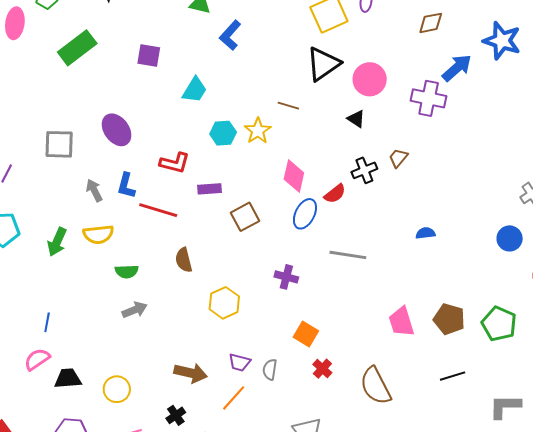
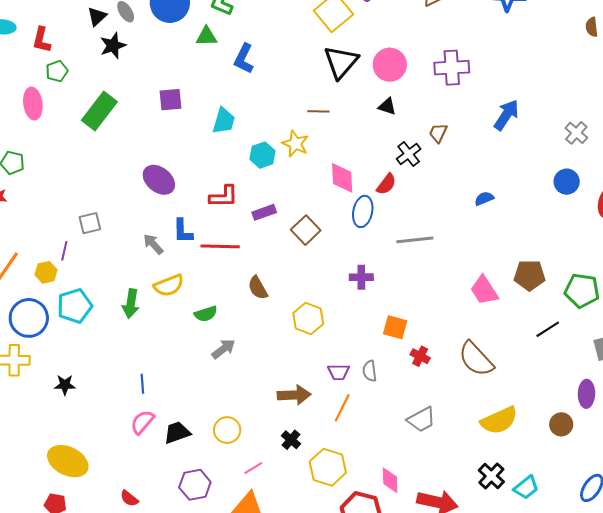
blue arrow: (457, 68) -> (506, 115), moved
gray square: (59, 144) -> (90, 223), moved, size x0.7
green pentagon: (499, 324) -> (582, 291), moved

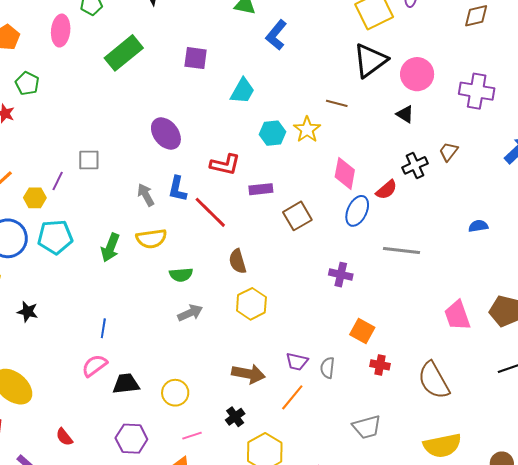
red line: (220, 246) -> (210, 212), turned 30
yellow hexagon: (308, 318) -> (251, 304), moved
red cross: (420, 356) -> (380, 365), turned -30

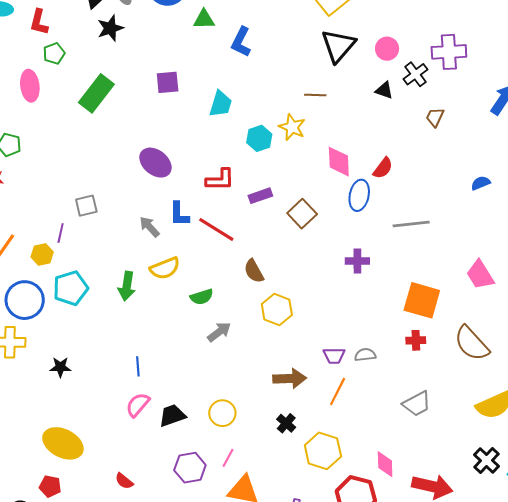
pink circle: (417, 74) -> (387, 49), size x0.7
black cross: (415, 165) -> (415, 74), moved
orange square: (362, 331) -> (422, 300), moved, size x1.5
gray semicircle: (327, 368) -> (365, 355), turned 90
pink line: (192, 436) -> (228, 458), moved, turned -30

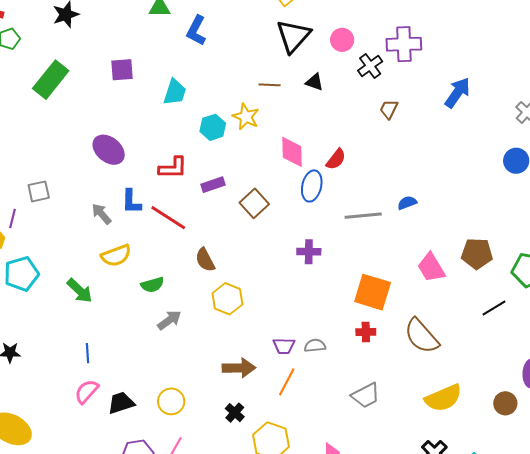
black triangle: (384, 90) -> (315, 82), moved
blue semicircle: (481, 183) -> (407, 203), moved
green arrow: (127, 286) -> (80, 291), moved, turned -56

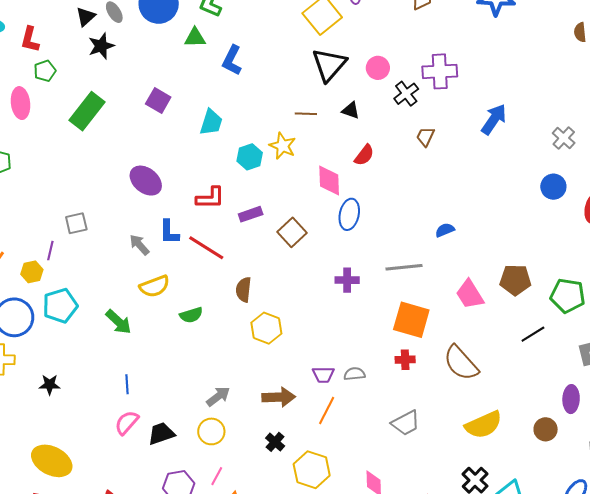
purple square: (122, 70) -> (158, 100), turned 35
red semicircle: (336, 159) -> (364, 155), moved
gray line: (363, 216) -> (404, 267), moved
brown semicircle: (205, 260) -> (244, 290), turned 35
gray arrow: (169, 320) -> (218, 396), moved

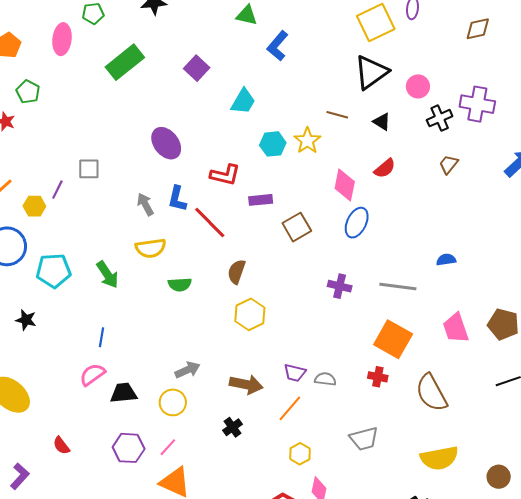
cyan pentagon: (60, 306) -> (54, 271), moved
yellow hexagon: (312, 470) -> (300, 454), moved, size x0.6

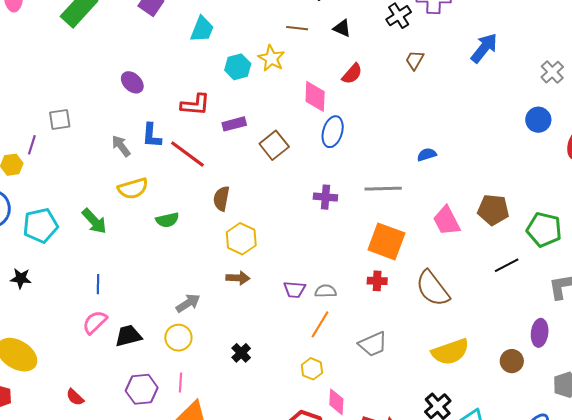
purple ellipse: (166, 143) -> (132, 82), size x0.7
brown arrow: (246, 384) -> (238, 278), moved, size x0.7
orange line: (290, 408) -> (320, 324), moved
pink line: (168, 447) -> (180, 383), turned -30

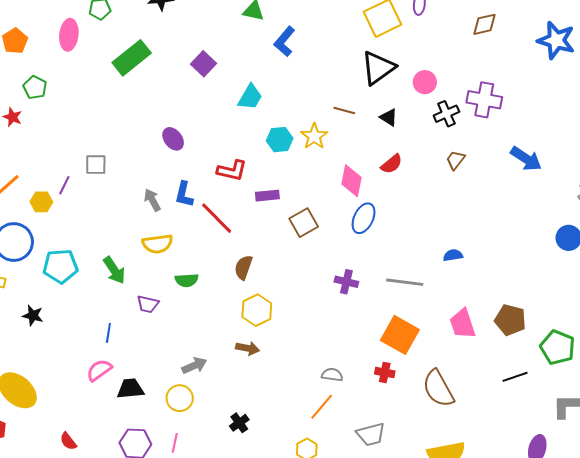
blue arrow: (484, 48) -> (526, 159), turned 76
purple trapezoid: (294, 289) -> (148, 304), moved

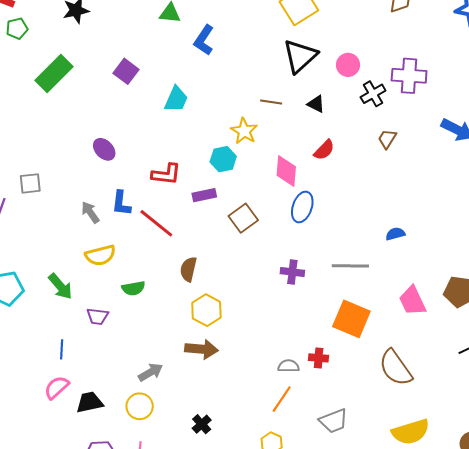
cyan hexagon: (280, 140) -> (223, 159), moved
brown arrow: (248, 348) -> (202, 349), size x1.4
red cross: (385, 373) -> (319, 358), moved

